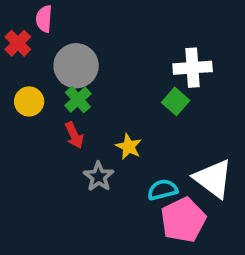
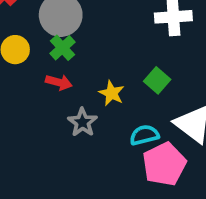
green square: (176, 101) -> (157, 80), moved
red arrow: (74, 135) -> (59, 82), turned -50

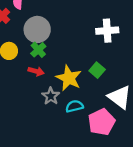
yellow star: (112, 93) -> (69, 78), size x1.6
cyan semicircle: (144, 135) -> (74, 106), moved

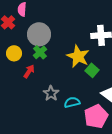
red arrow: (36, 71) -> (29, 71), moved, turned -72
yellow star: (69, 78) -> (78, 56), moved

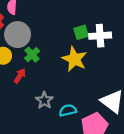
gray circle: (39, 34) -> (18, 35), moved
green square: (92, 70) -> (81, 32), moved, turned 32

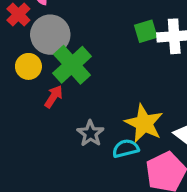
green cross: (32, 55) -> (72, 65), size x1.6
yellow star: (74, 59) -> (144, 123), moved

